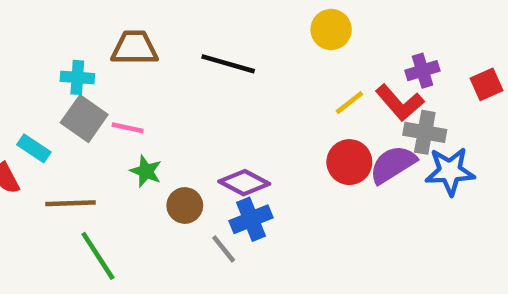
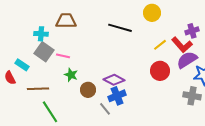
black line: (228, 64) -> (120, 28), moved
gray cross: (425, 132) -> (192, 96), moved
purple semicircle: (393, 164) -> (187, 60), moved

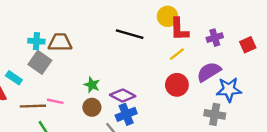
brown trapezoid: (66, 21) -> (60, 42), moved
red L-shape: (182, 45) -> (179, 29), moved, turned 40
pink line: (63, 56) -> (55, 101), moved
green star: (71, 75) -> (92, 85), moved

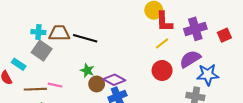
black line: (130, 34) -> (85, 38), moved
purple cross: (215, 38) -> (195, 29), size x1.5
brown circle: (92, 107) -> (97, 84), moved

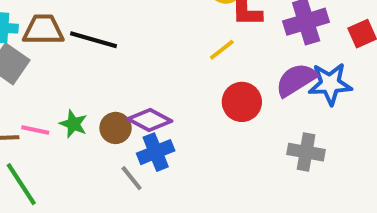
yellow line: (162, 43) -> (222, 50), moved
green star: (87, 70) -> (73, 124), moved
blue star: (208, 75) -> (330, 84), moved

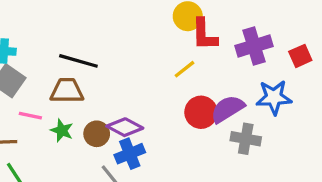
brown trapezoid: (43, 30) -> (67, 91), moved
purple semicircle: (296, 80) -> (227, 109), moved
pink line: (35, 130) -> (30, 116), moved
gray cross: (306, 152) -> (246, 139), moved

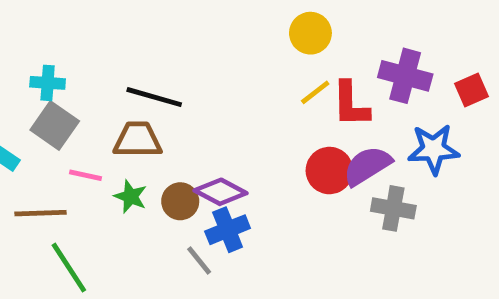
red L-shape: (204, 34) -> (351, 104), moved
purple cross: (254, 46) -> (405, 76), turned 32
yellow line: (184, 69) -> (315, 92), moved

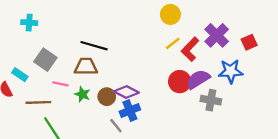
purple cross: (405, 76) -> (217, 35), turned 30
cyan cross: (48, 83) -> (29, 23), moved
red L-shape: (351, 104) -> (190, 49), turned 45

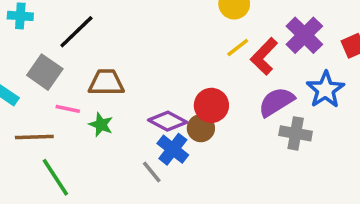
black line: (94, 46) -> (76, 32), moved, turned -60
blue star: (231, 71) -> (325, 90), turned -30
red circle: (180, 82) -> (211, 105), moved
brown circle: (107, 97) -> (201, 128), moved
blue cross: (130, 111) -> (173, 149), turned -30

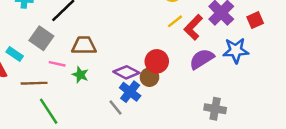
blue star: (325, 90) -> (236, 50), turned 30
gray cross: (296, 133) -> (215, 109), moved

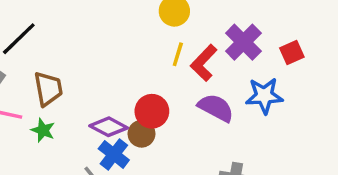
yellow line: (175, 21) -> (178, 54), turned -35
brown trapezoid: (84, 46) -> (48, 89), turned 80
purple semicircle: (202, 59) -> (216, 108), turned 60

